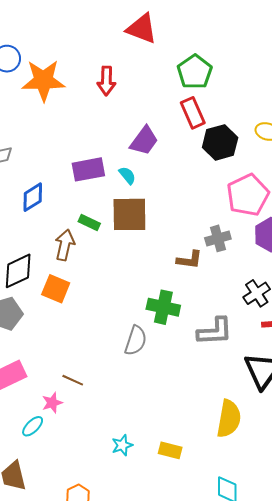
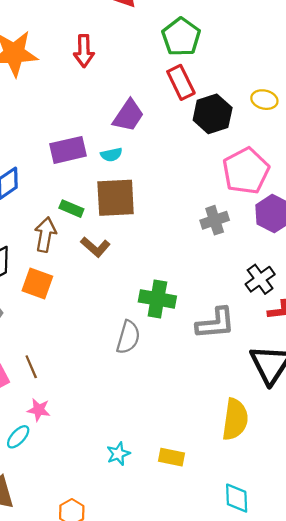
cyan semicircle: (127, 175) -> (111, 155), turned 120
brown L-shape: (189, 260) -> (95, 247), moved, turned 36
brown line: (73, 380) -> (31, 367), moved, turned 45
pink star: (52, 403) -> (39, 410), turned 30

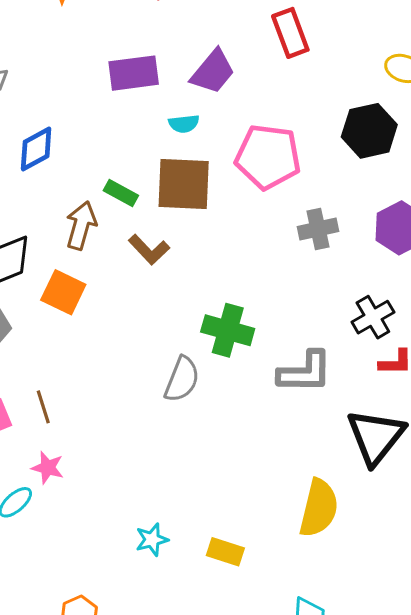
black hexagon: (213, 114) -> (369, 131), moved
purple rectangle: (68, 150) -> (134, 73), moved
pink pentagon: (246, 171) -> (268, 157), moved, turned 30

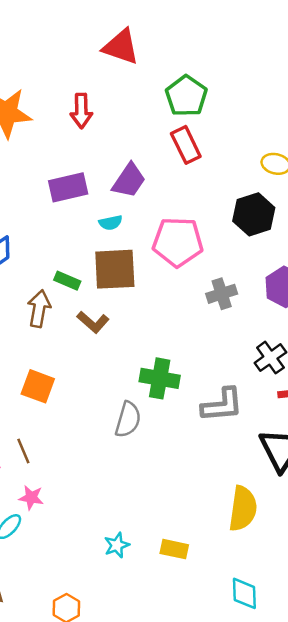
orange square: (63, 292) -> (38, 386), moved

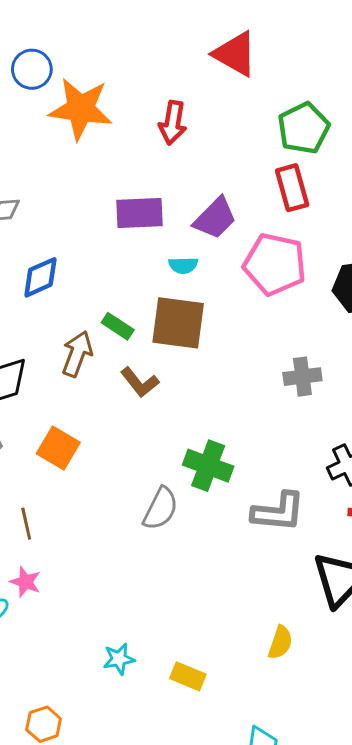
pink pentagon: (178, 242) -> (275, 264), moved
yellow semicircle: (243, 509) -> (280, 642), size x0.6

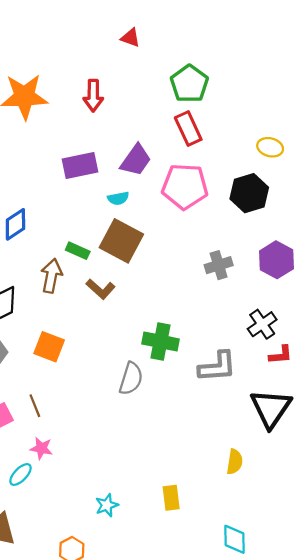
red triangle: (235, 54) -> (130, 38), size x0.6
brown square: (178, 323) -> (121, 241), turned 30
cyan star: (119, 659) -> (107, 505), moved
yellow rectangle: (188, 676) -> (171, 498), turned 70

